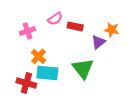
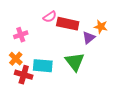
red rectangle: (75, 26) -> (68, 24), size x1.5
pink cross: (27, 31) -> (21, 35), moved
orange cross: (39, 56) -> (16, 59), moved

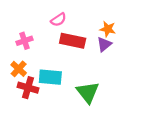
red rectangle: (68, 24) -> (73, 41), moved
orange star: (101, 27) -> (108, 29), moved
green triangle: (75, 62) -> (88, 92), moved

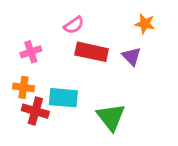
orange star: (108, 29) -> (145, 24), moved
purple triangle: (104, 44) -> (132, 56), turned -35
orange cross: (19, 69) -> (23, 87), turned -35

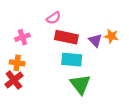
orange star: (145, 24) -> (111, 36), moved
cyan rectangle: (63, 98) -> (72, 60), moved
red cross: (35, 111) -> (14, 80), moved, turned 36

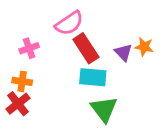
pink semicircle: (54, 18) -> (69, 23), size x1.5
red rectangle: (66, 37) -> (86, 48), turned 45

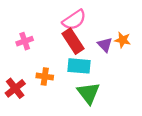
pink semicircle: (69, 23) -> (74, 20), moved
orange cross: (22, 81) -> (45, 77), moved

